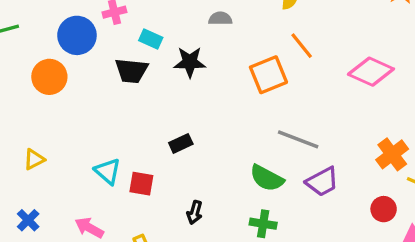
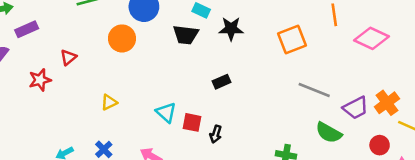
orange line: (302, 46) -> (334, 15), moved, turned 30
black rectangle: (181, 143) -> (222, 82), moved
green semicircle: (267, 178) -> (329, 133), moved
purple trapezoid: (322, 182) -> (356, 108), moved
black arrow: (195, 212) -> (216, 134), moved

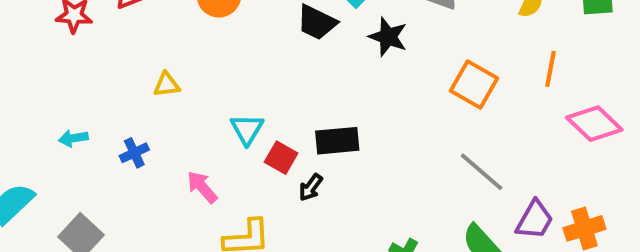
orange square: (292, 40) -> (474, 84), turned 32
black rectangle: (222, 82) -> (337, 141), moved, size x1.5
purple trapezoid: (356, 108) -> (535, 220), turned -52

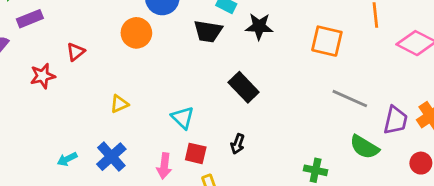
black rectangle: (337, 141) -> (244, 87), moved, turned 68
blue cross: (134, 153) -> (111, 157), size x1.5
red square: (281, 158) -> (196, 153), moved
pink arrow: (202, 187) -> (164, 166), turned -115

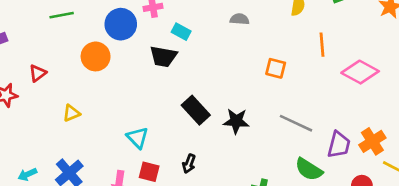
black star: (259, 26) -> (236, 121), moved
orange square: (327, 41) -> (276, 68), size x0.7
yellow triangle: (119, 104) -> (71, 113), moved

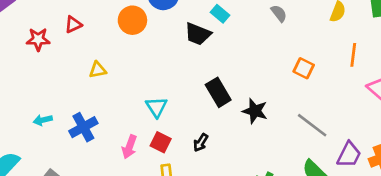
gray semicircle: (240, 19) -> (279, 13), turned 36

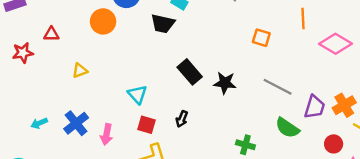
red triangle: (73, 24) -> (51, 34), turned 35
pink arrow: (129, 147) -> (107, 134), moved

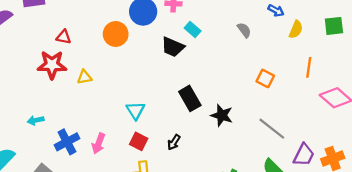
red star: (23, 53) -> (52, 65), moved, size x1.4
blue cross: (76, 123) -> (67, 142), moved

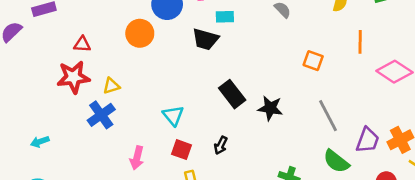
cyan rectangle: (193, 29) -> (225, 17), turned -35
cyan arrow: (36, 120) -> (40, 142), moved
gray line: (272, 129) -> (328, 116), turned 32
blue cross: (67, 142) -> (101, 115), moved

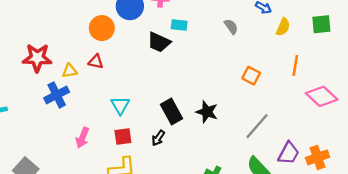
red triangle: (82, 44) -> (96, 62), moved
black rectangle: (232, 94) -> (171, 111), moved
gray line: (328, 116) -> (257, 126), turned 60
red square: (181, 150) -> (123, 136), turned -36

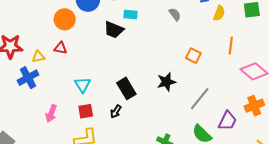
black star: (207, 112) -> (166, 82), moved, turned -30
orange cross: (318, 157) -> (254, 106), moved

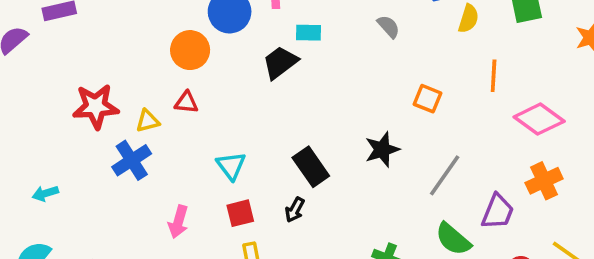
black trapezoid: (114, 30) -> (280, 62), turned 125

